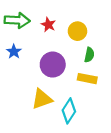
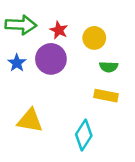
green semicircle: (89, 55) -> (109, 67), turned 80
purple circle: (53, 65) -> (51, 59), moved
yellow triangle: (42, 99) -> (30, 121), moved, turned 30

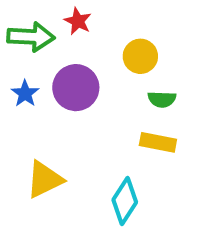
red star: (59, 30) -> (78, 21), moved
yellow triangle: (30, 121) -> (45, 180), turned -36

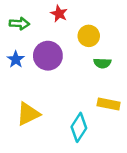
red star: (78, 21) -> (59, 14), moved
green arrow: (31, 37) -> (19, 24), size x0.7
yellow rectangle: (158, 142) -> (109, 104), moved

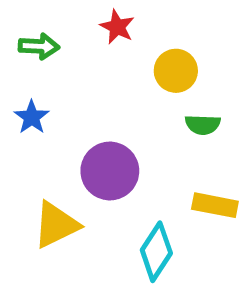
purple circle: (48, 56) -> (110, 171), moved

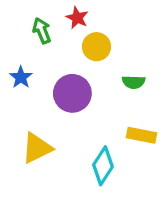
green arrow: (39, 46) -> (42, 31), moved, turned -115
yellow circle: (176, 71) -> (97, 47), moved
purple circle: (110, 171) -> (72, 93), moved

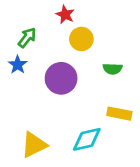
green arrow: (42, 31) -> (27, 38), moved, turned 60
yellow triangle: (37, 148) -> (34, 145), moved
cyan diamond: (103, 166) -> (87, 139), turned 44

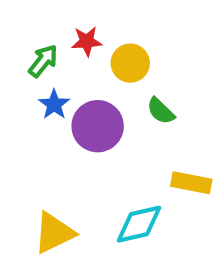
red star: (65, 15) -> (87, 41), moved, turned -30
blue star: (18, 65) -> (54, 104), moved
green semicircle: (113, 69) -> (161, 111), moved, turned 42

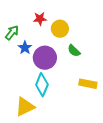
green arrow: (43, 61) -> (12, 33), moved
cyan diamond: (139, 224) -> (42, 85), moved, turned -55

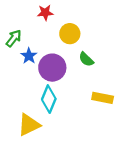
red star: (40, 19) -> (45, 13), moved

